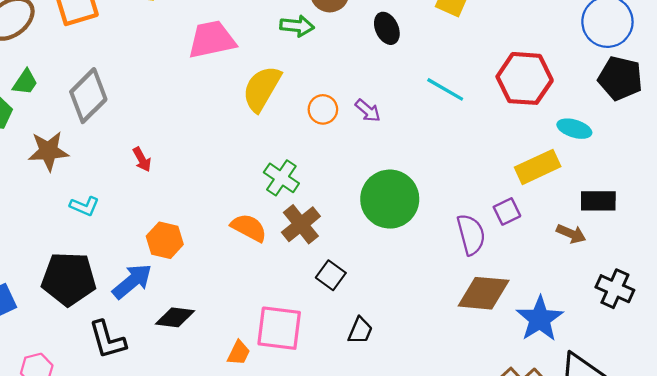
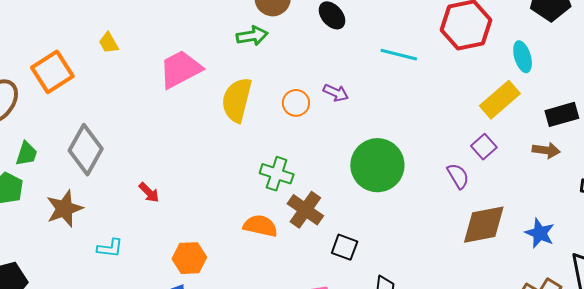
cyan ellipse: (574, 129) -> (523, 57), turned 72
purple semicircle: (471, 234) -> (458, 176), size x0.7
blue star: (540, 319) -> (540, 233), size x0.7

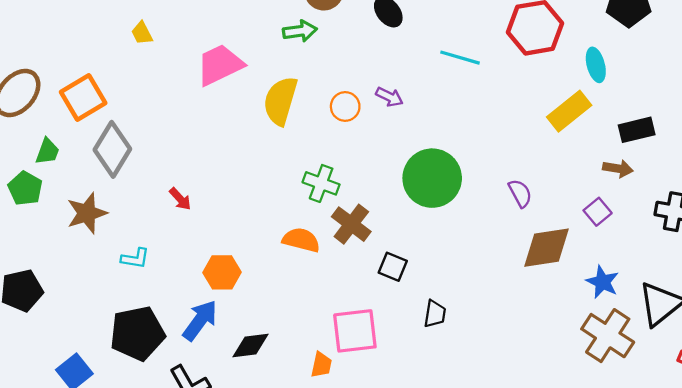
orange square: (52, 72) -> (83, 97), moved
purple square: (484, 147) -> (598, 212), moved
blue star: (540, 233) -> (603, 282), moved

